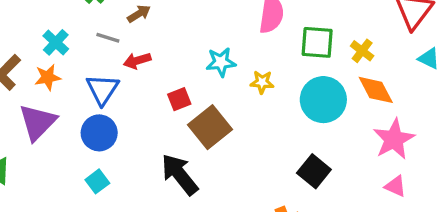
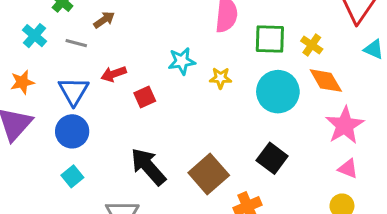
cyan cross: (56, 42) -> (34, 36), moved
red arrow: (137, 61) -> (114, 74), moved
brown square: (210, 127) -> (209, 174), moved

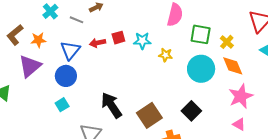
red square: (145, 97) -> (118, 38), moved

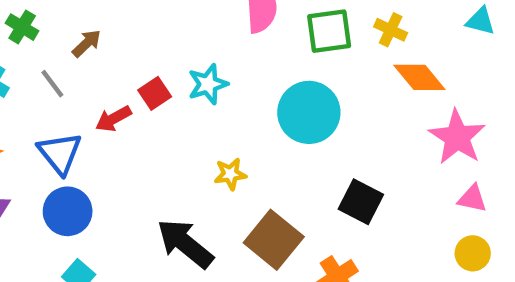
gray line: (76, 20) -> (52, 84), turned 48
yellow star: (166, 55) -> (230, 174), moved
cyan circle: (201, 69) -> (309, 112), moved

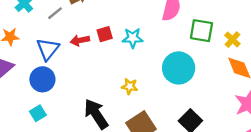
gray line: (52, 84) -> (55, 13), turned 70

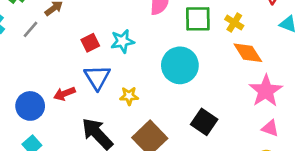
red arrow: (80, 40) -> (64, 94), moved
blue triangle: (48, 49) -> (97, 77), moved

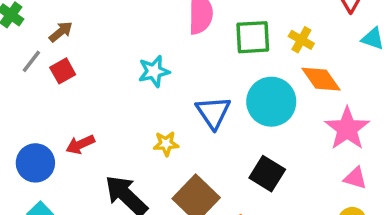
red square: (90, 43) -> (63, 71), moved
cyan circle: (180, 65) -> (271, 102), moved
blue triangle: (97, 77) -> (213, 112), moved

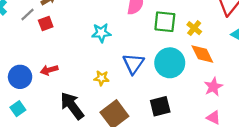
pink star: (347, 129) -> (213, 87), size x0.7
black square: (267, 174) -> (160, 106), turned 35

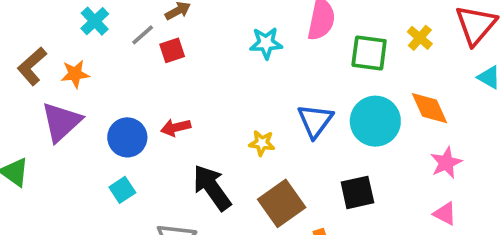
yellow cross: (194, 28) -> (420, 38), moved
cyan star: (101, 33) -> (266, 43), moved

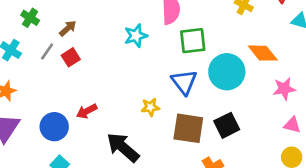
green square: (369, 53) -> (193, 41), moved
pink star: (446, 163) -> (284, 89), turned 30
brown square: (282, 203) -> (188, 128), moved, turned -32

